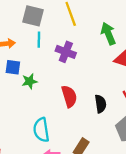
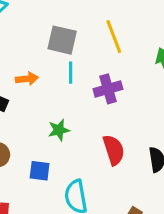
purple cross: (66, 52) -> (108, 89), turned -36
blue square: (13, 67) -> (40, 171), moved

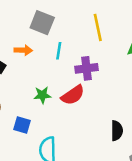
gray square: (62, 40) -> (42, 23), moved
red semicircle: (114, 150) -> (73, 95), moved, turned 65

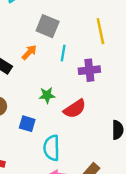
orange arrow: (23, 50) -> (29, 52), turned -49
red semicircle: (73, 95) -> (75, 109), moved

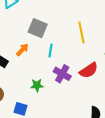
purple cross: (89, 70) -> (62, 74), moved, turned 36
red semicircle: (75, 109) -> (89, 70), moved

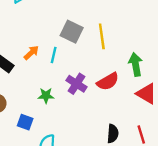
gray square: (38, 28) -> (72, 32), moved
cyan line: (50, 50) -> (54, 55), moved

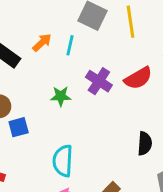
blue square: (25, 122) -> (19, 127), moved, turned -35

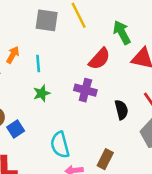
cyan line: (70, 45) -> (38, 63), moved
purple cross: (99, 81) -> (85, 90), moved

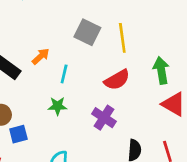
red semicircle: (99, 59) -> (117, 80), moved

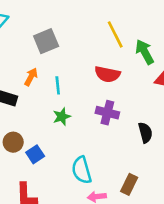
gray square: (87, 32) -> (46, 41), moved, turned -30
yellow line: (122, 38) -> (115, 34), moved
red semicircle: (117, 80) -> (107, 74), turned 60

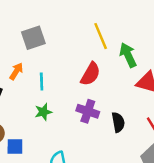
red semicircle: (107, 74) -> (90, 74), turned -75
black semicircle: (145, 133) -> (118, 122), moved
blue square: (35, 154) -> (15, 147), turned 30

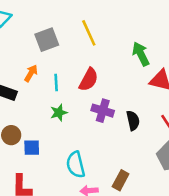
yellow line: (101, 36) -> (89, 33), moved
red semicircle: (90, 74) -> (89, 80), moved

